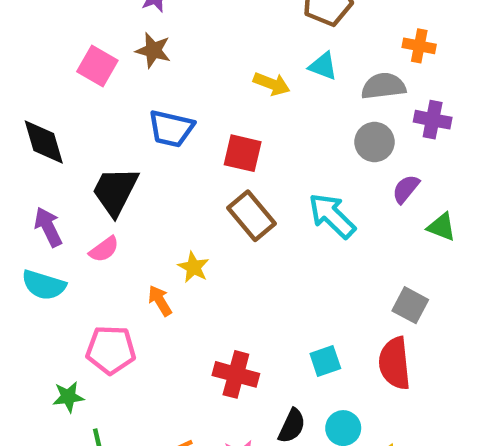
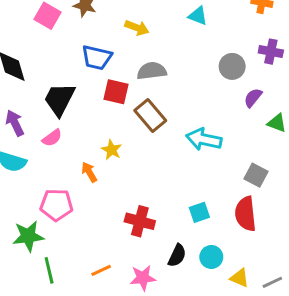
yellow arrow: (272, 84) -> (137, 28), moved
gray semicircle: (383, 86) -> (152, 71), moved
red square: (243, 153) -> (116, 92), moved
cyan arrow: (332, 216) -> (204, 139), moved, turned -32
green star: (68, 397) -> (28, 236), size x1.5

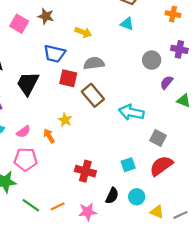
pink semicircle: (52, 138) -> (23, 132), moved
gray square: (256, 175) -> (158, 138), moved
red semicircle: (246, 214) -> (161, 166), turned 60
green line: (49, 270) -> (31, 205), moved, turned -42

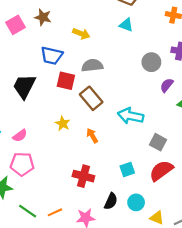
pink square: (19, 24) -> (16, 25), turned 30
orange arrow: (49, 136) -> (92, 136), moved

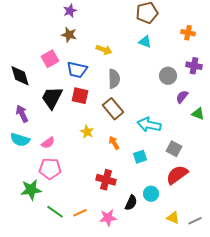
pink square: (16, 25) -> (50, 59), moved
gray semicircle: (92, 65) -> (114, 79), turned 96
red square: (66, 81) -> (80, 96), moved
cyan square: (127, 170) -> (140, 157), moved
cyan circle: (136, 202) -> (151, 194), moved

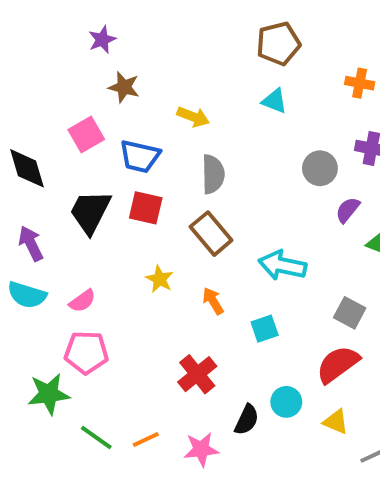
purple star: (70, 11) -> (102, 40), moved
gray square: (174, 149) -> (350, 313), moved
red cross: (106, 180) -> (197, 374), turned 36
yellow triangle: (173, 218) -> (336, 422), moved

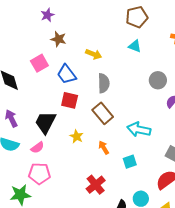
blue trapezoid: (140, 156) -> (67, 74), turned 40
black trapezoid: (90, 212) -> (45, 122), moved

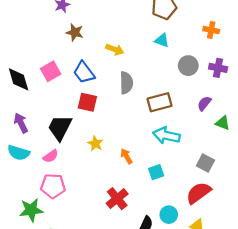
pink square: (39, 63) -> (51, 71), moved
gray circle: (158, 80) -> (188, 66), moved
brown rectangle: (103, 113) -> (160, 102), moved, turned -65

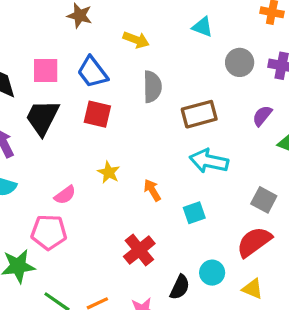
pink square: (51, 71) -> (46, 71), turned 30
black trapezoid: (60, 127) -> (42, 117), moved
pink semicircle: (51, 156) -> (65, 195), moved

